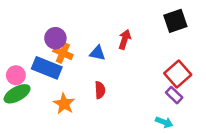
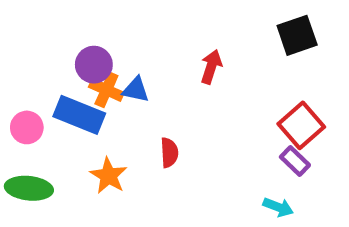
blue triangle: (97, 53) -> (136, 90), moved
green ellipse: (17, 94) -> (29, 188), moved, turned 35

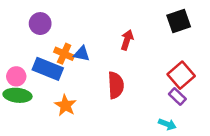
purple circle: (94, 65) -> (40, 24), moved
red semicircle: (169, 153) -> (116, 85), moved, size x1.5
green ellipse: (29, 188) -> (18, 95), moved

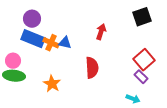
blue rectangle: (48, 69) -> (33, 39), moved

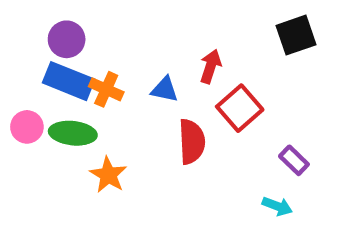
blue triangle: (65, 43) -> (165, 89), moved
red square: (144, 60) -> (240, 108), moved
green ellipse: (14, 76) -> (73, 133), moved

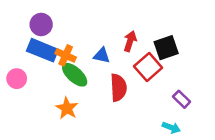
black square: (296, 35) -> (166, 48), moved
green ellipse: (73, 133) -> (75, 75), moved, turned 36

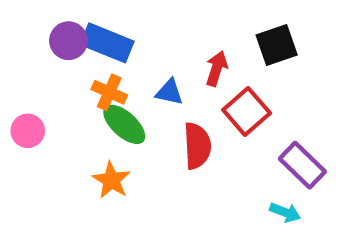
black square: (166, 48) -> (277, 45), moved
blue rectangle: (42, 50) -> (107, 43), moved
purple rectangle: (182, 99) -> (302, 165), size x1.5

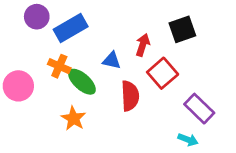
purple circle: (68, 41) -> (37, 17), moved
blue rectangle: (107, 43) -> (71, 28), turned -52
orange cross: (109, 92) -> (59, 66), moved
pink circle: (28, 131) -> (18, 86), size x1.4

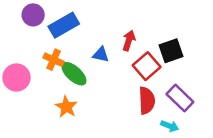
black square: (182, 29) -> (171, 51), moved
red semicircle: (130, 96) -> (147, 101), moved

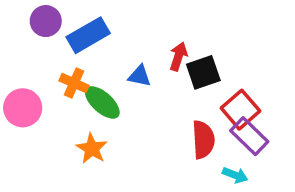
black square: (171, 51) -> (203, 72), moved
red square: (147, 66) -> (240, 110), moved

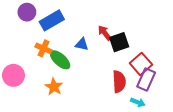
red arrow: (178, 56) -> (105, 33), turned -56
pink circle: (23, 108) -> (13, 75), moved
purple rectangle: (249, 136) -> (146, 79), turned 70

